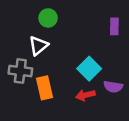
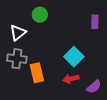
white triangle: (38, 46) -> (18, 33), moved
purple semicircle: (113, 87) -> (94, 87), moved, turned -49

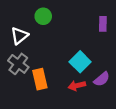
gray cross: (17, 59) -> (18, 64), turned 30
purple semicircle: (94, 87) -> (102, 79), moved

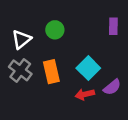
green circle: (43, 16) -> (55, 30), moved
orange rectangle: (40, 79) -> (51, 72), moved

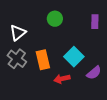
green circle: (55, 30) -> (55, 19), moved
red arrow: (85, 94) -> (62, 79), moved

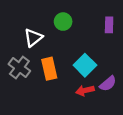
white triangle: (18, 33) -> (33, 38), moved
red arrow: (62, 79) -> (85, 90), moved

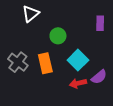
green circle: (63, 22) -> (58, 36), moved
white triangle: (33, 38) -> (31, 14), moved

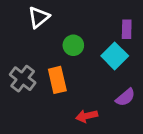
cyan square: (78, 60) -> (115, 56), moved
red arrow: (78, 83) -> (87, 116), moved

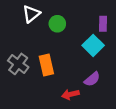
green circle: (73, 45) -> (57, 24), moved
purple semicircle: (125, 97) -> (92, 79), moved

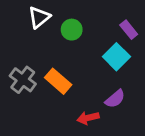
purple rectangle: (103, 24) -> (129, 30), turned -40
orange rectangle: (46, 65) -> (58, 81), turned -36

